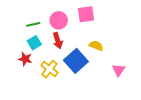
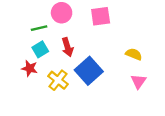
pink circle: (59, 20) -> (62, 13), moved
yellow semicircle: (96, 46) -> (134, 54), moved

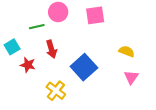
red arrow: (67, 47) -> (51, 49), moved
cyan square: (40, 49) -> (12, 47), moved
yellow cross: (58, 80) -> (56, 91), moved

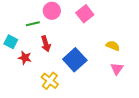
pink square: (95, 15) -> (85, 14), turned -30
cyan square: (12, 47) -> (11, 42), turned -32

